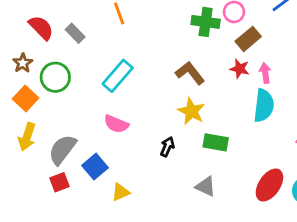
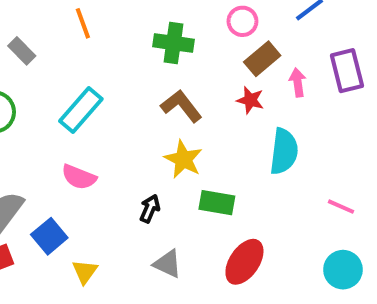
green cross: (206, 22) -> (173, 43), moved
pink arrow: (265, 73) -> (298, 82), moved
red ellipse: (269, 185) -> (244, 262), moved
gray triangle: (206, 186) -> (168, 264), moved
yellow triangle: (121, 192) -> (85, 272), turned -30

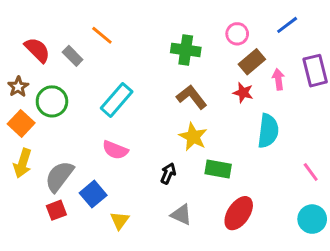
orange line: (83, 23) -> (102, 35), moved, turned -30
pink line: (341, 207) -> (311, 172), turned 30

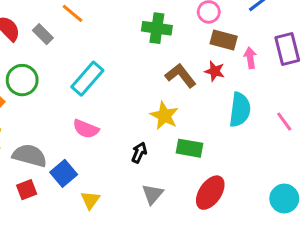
brown rectangle: (252, 62) -> (224, 40), turned 55
brown L-shape: (192, 97) -> (181, 76), moved
pink line: (311, 172) -> (284, 122), moved
gray semicircle: (59, 176) -> (30, 156), turned 68
gray triangle: (181, 215) -> (152, 194), turned 45

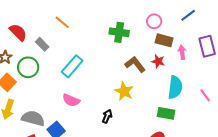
gray rectangle: (43, 34) -> (42, 44), moved
green rectangle: (189, 148) -> (166, 113), moved

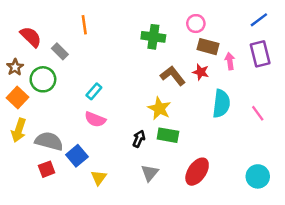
blue line: (188, 15) -> (259, 20), moved
orange line: (62, 22) -> (84, 25), turned 42
cyan rectangle: (72, 66) -> (94, 91), moved, size x0.6
green rectangle: (166, 113) -> (168, 135), moved

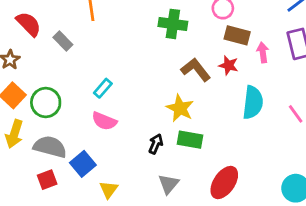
green circle: (43, 79) -> (46, 103), moved

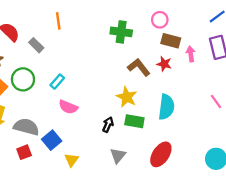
cyan rectangle: (103, 88) -> (57, 82), moved
green circle: (46, 103) -> (23, 79), moved
cyan semicircle: (253, 103) -> (166, 107), moved

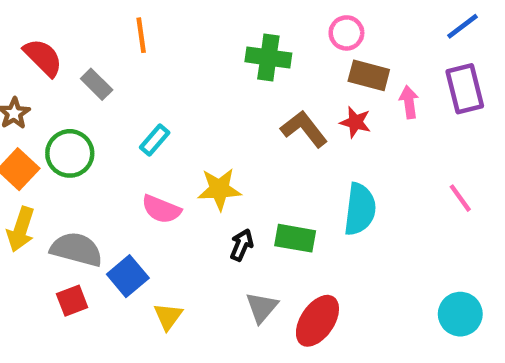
cyan rectangle: (57, 82) -> (155, 140), moved
yellow star: (127, 97) -> (219, 189), moved, turned -30
red ellipse: (161, 154) -> (317, 321), moved

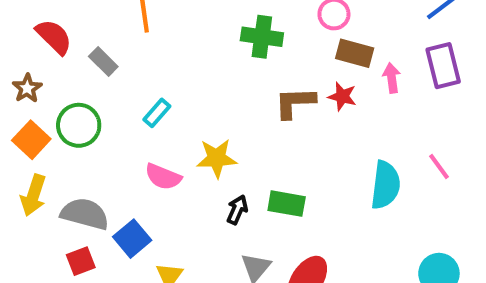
brown L-shape: (304, 129) -> (295, 103), turned -54
cyan semicircle: (360, 209) -> (385, 185), moved

